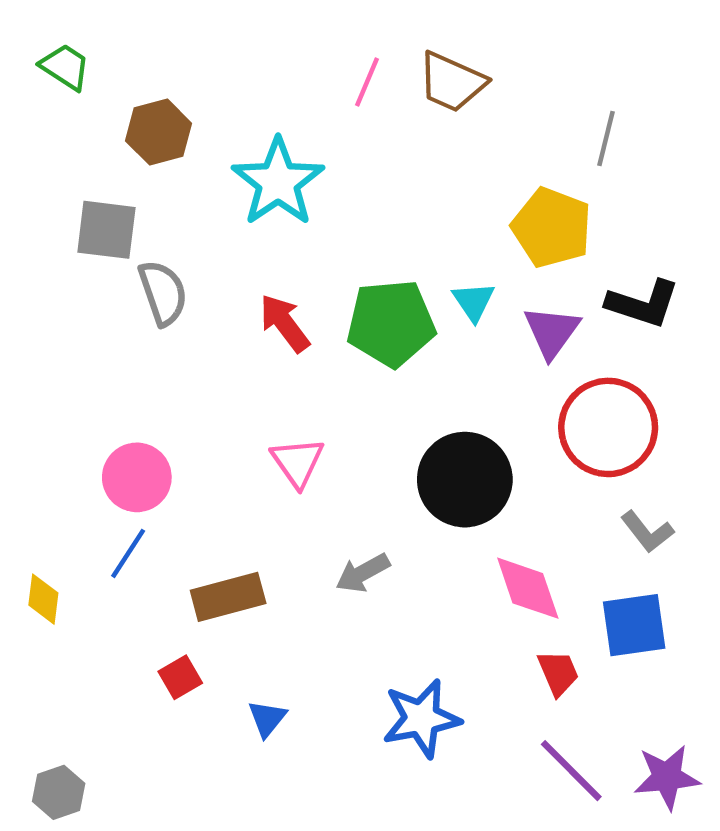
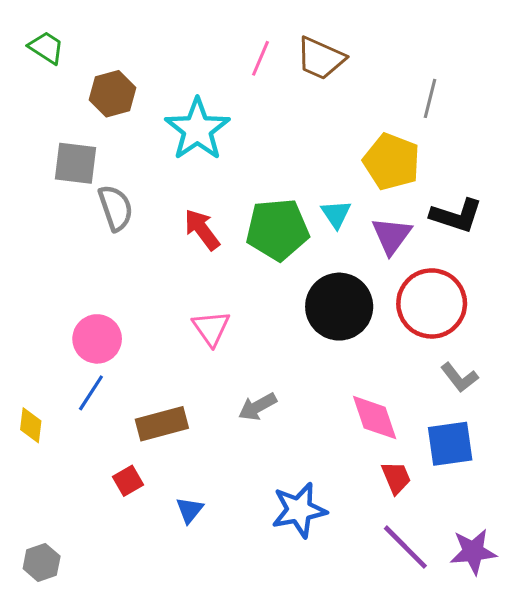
black circle: (465, 480) -> (339, 307), moved

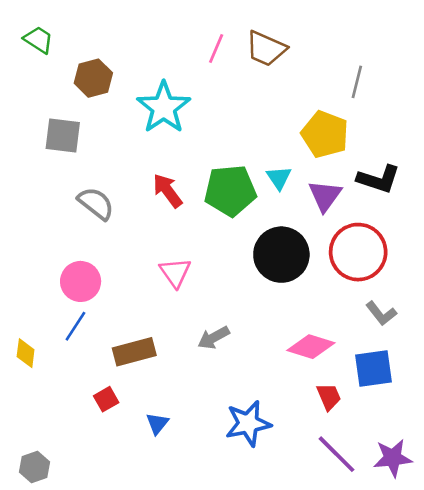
gray semicircle: (116, 208) -> (96, 203), moved, turned -33
pink diamond: (375, 418) -> (311, 347), turned -54

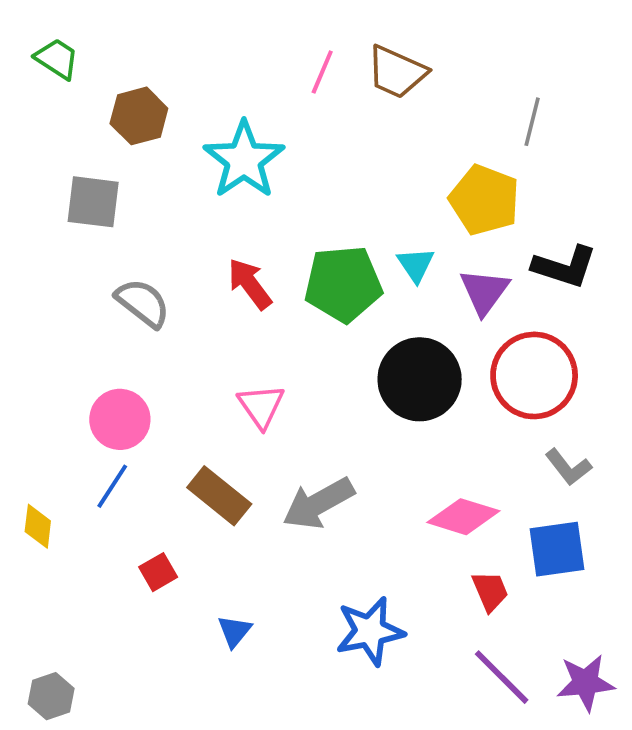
gray arrow: (214, 338) -> (318, 503), size x1.5
brown rectangle: (134, 352) -> (219, 496), moved, turned 54
red square: (106, 399) -> (158, 572), moved

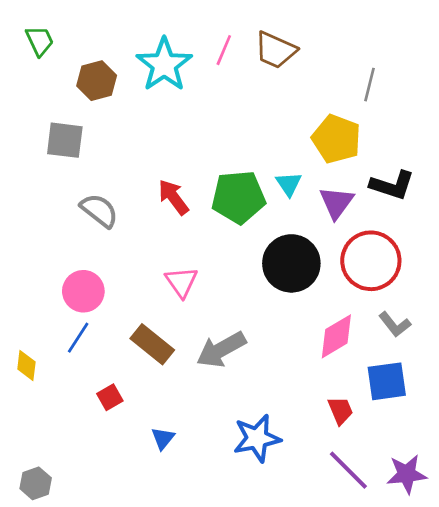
green trapezoid: (57, 59) -> (40, 41), turned 32
cyan star: (244, 160) -> (164, 65), moved
pink diamond: (463, 517) -> (336, 336), moved, turned -48

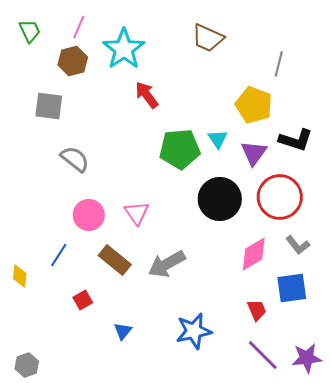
pink line: (224, 50) -> (79, 27), moved
red arrow: (173, 197) -> (147, 95), moved
pink circle: (83, 291) -> (89, 215), moved

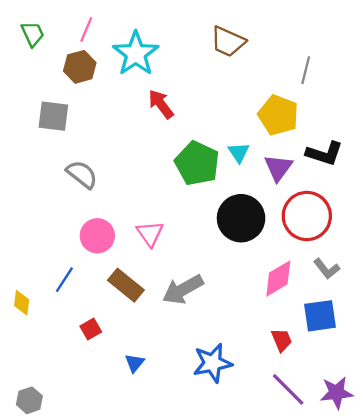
green pentagon: (180, 149) -> (197, 163), turned 30

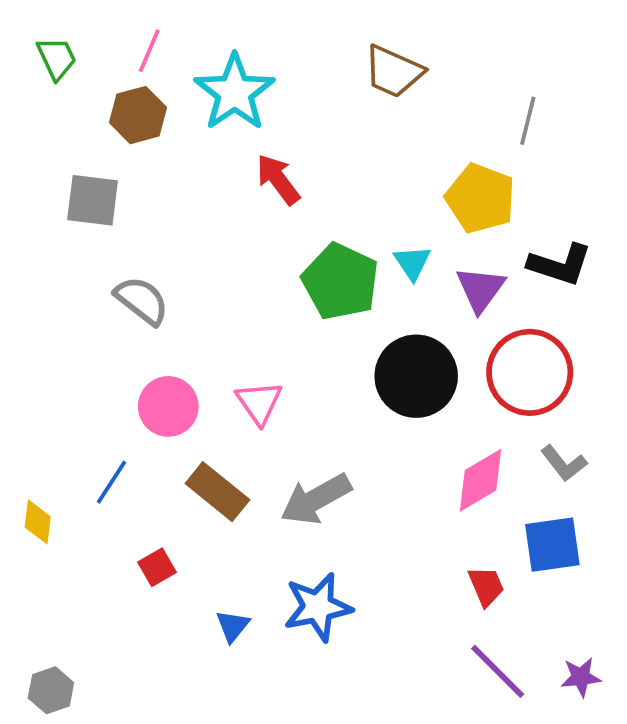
blue star: (212, 363) -> (318, 607), moved
purple star: (336, 393) -> (581, 677), size x0.7

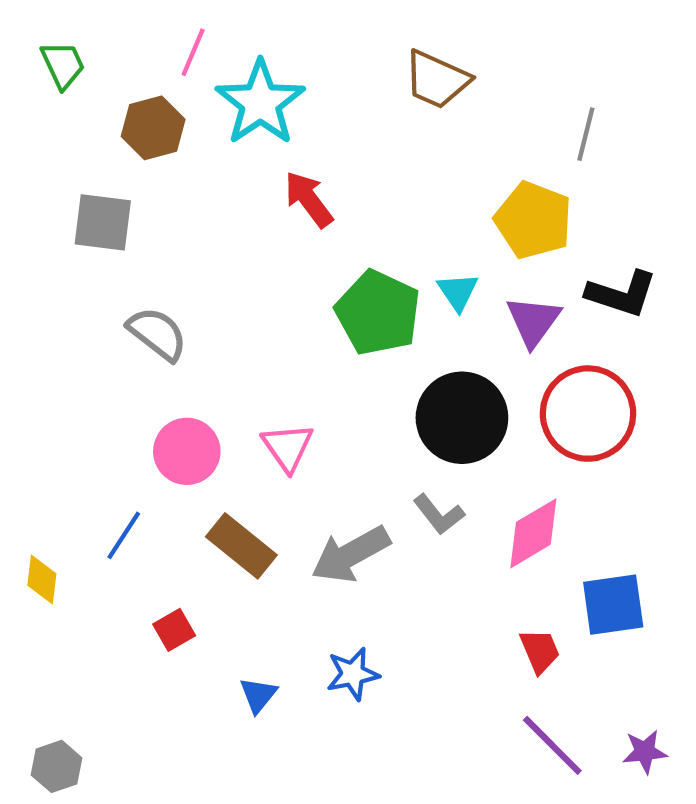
pink line: (149, 51) -> (193, 52), moved
gray L-shape: (564, 463) -> (439, 514), moved
blue star: (318, 607) -> (353, 674), size x0.7

